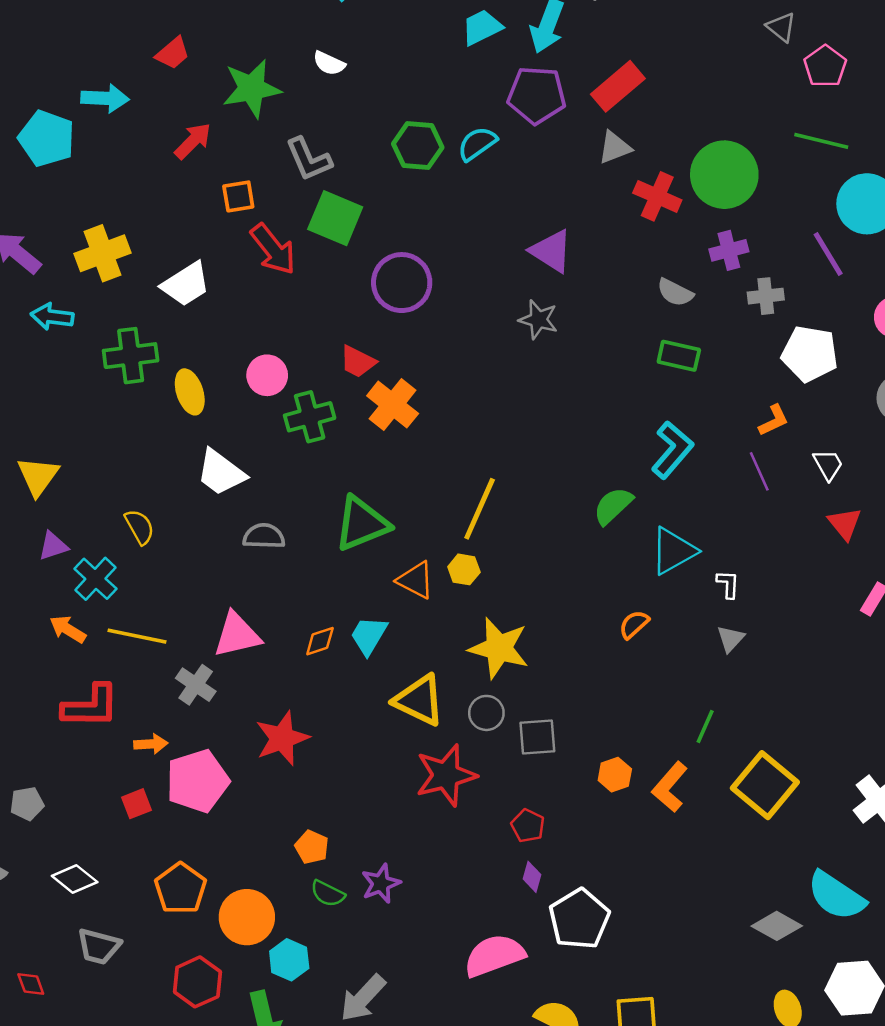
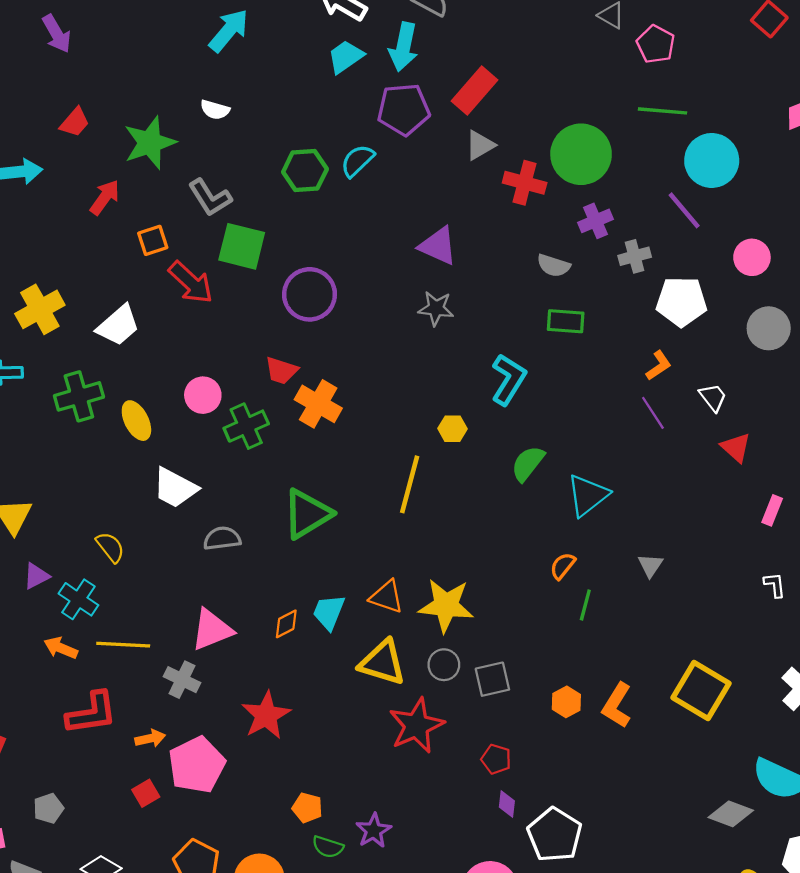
cyan L-shape: (672, 450) -> (509, 379), moved
yellow hexagon: (464, 569) -> (452, 429), moved
orange triangle: (416, 580) -> (387, 597), moved
white L-shape: (728, 584) -> (775, 585), moved
green line: (705, 726) -> (585, 605), moved

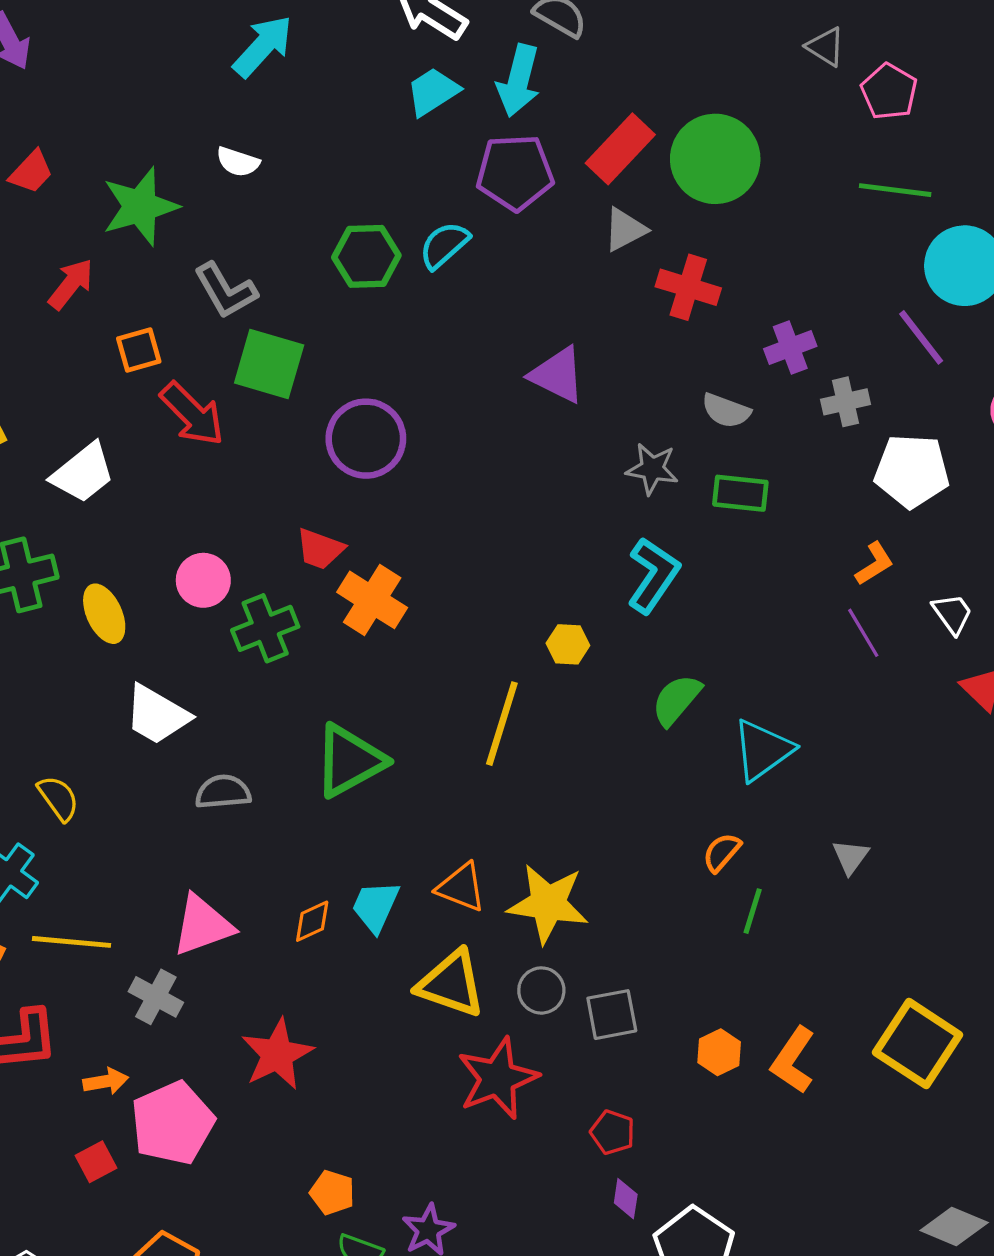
green circle: (581, 154) -> (715, 159), moved
gray star: (436, 308) -> (652, 469), moved

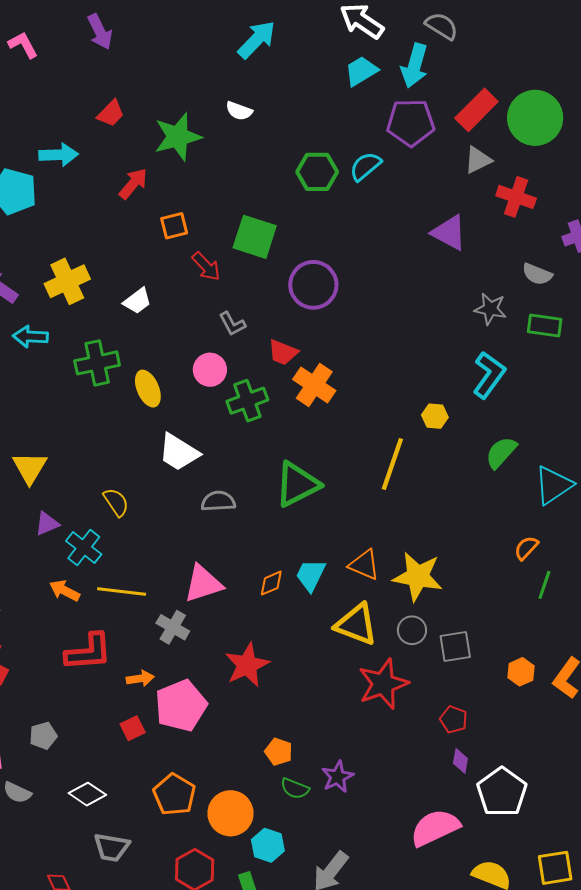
gray L-shape: (225, 291) -> (232, 324), moved, size x0.7
purple triangle: (557, 375) -> (449, 233), moved
red arrow: (192, 414) -> (206, 266), size x0.7
white trapezoid: (83, 473) -> (137, 301), size x0.7

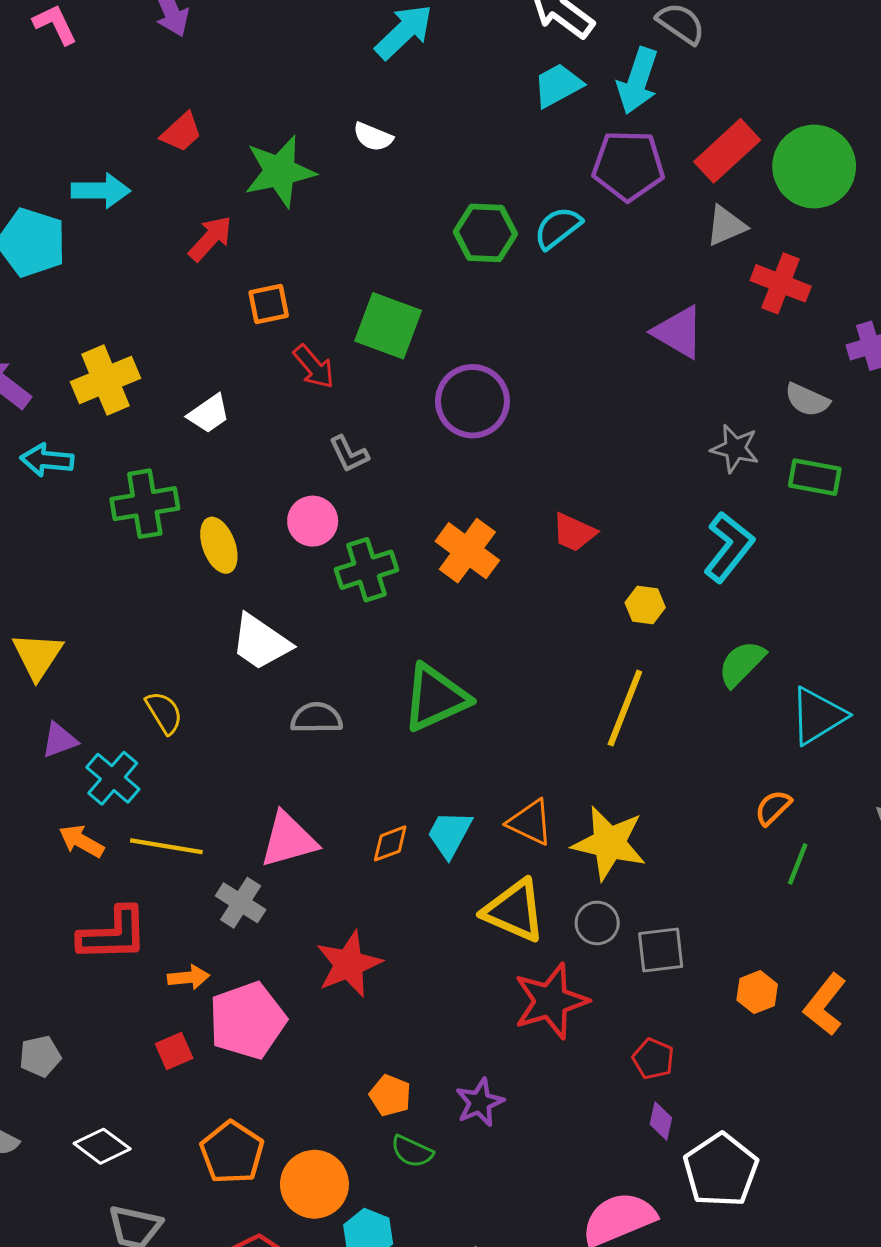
red trapezoid: (283, 352) -> (574, 532), moved
yellow line: (392, 464) -> (625, 708), moved
purple star: (337, 777) -> (480, 1102), moved

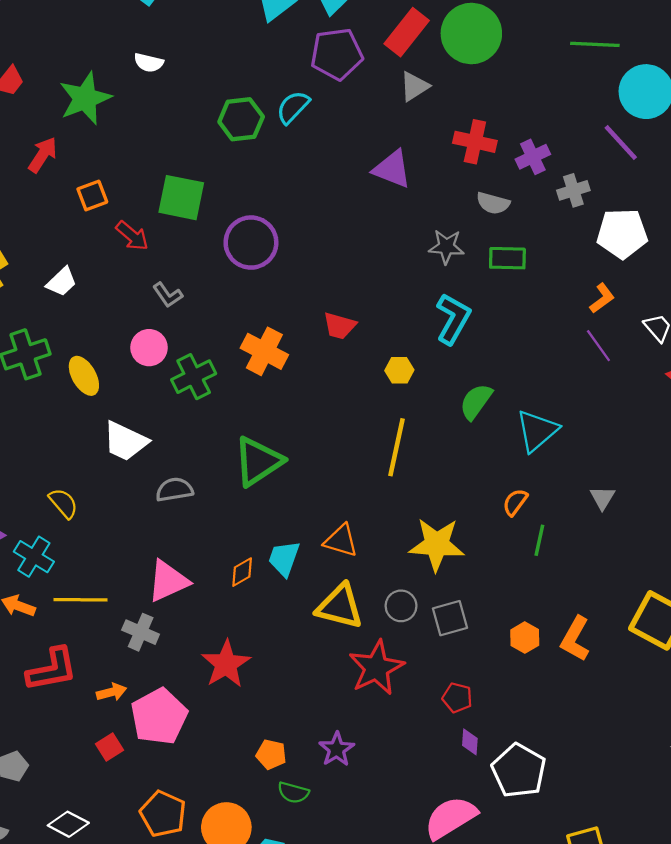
red cross: (781, 283) -> (475, 142), moved
yellow star: (609, 843) -> (437, 544), moved

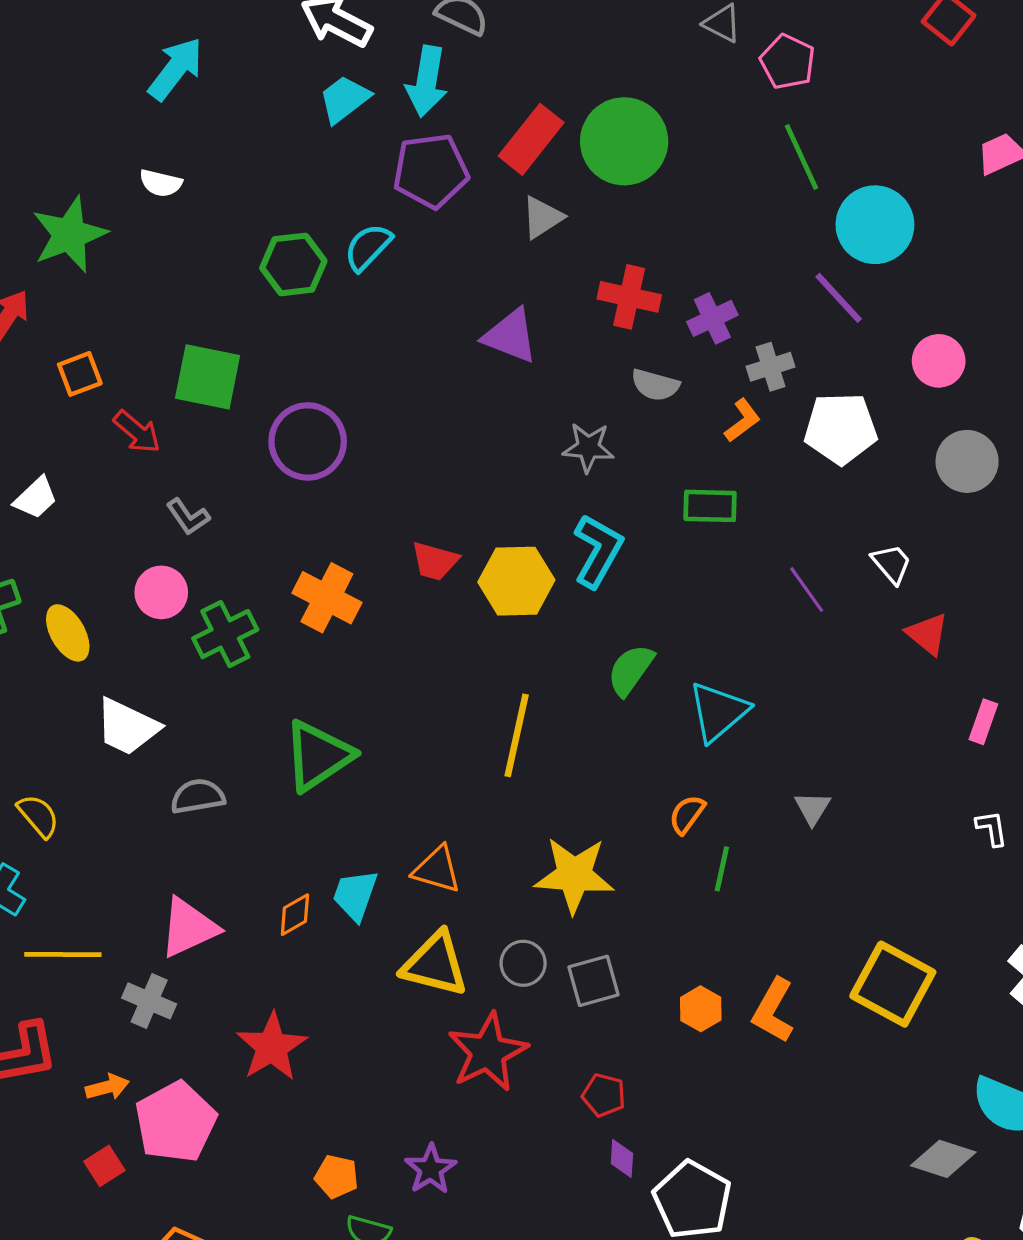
green line: (595, 44) -> (801, 157), turned 63
green rectangle: (507, 258) -> (710, 506), moved
orange L-shape: (602, 298) -> (742, 420), moved
yellow hexagon: (399, 370) -> (516, 581), moved, size x1.8

